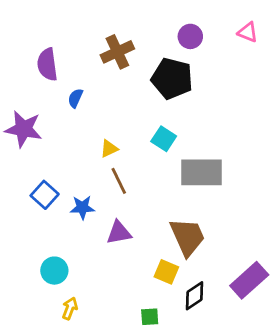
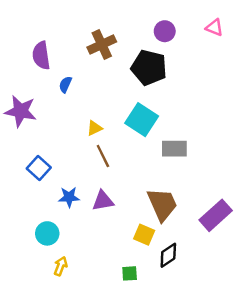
cyan square: (164, 139) -> (142, 120), size x1.5
gray rectangle: (202, 172) -> (174, 149), size x0.7
blue star: (82, 207) -> (69, 197), moved
purple rectangle: (249, 280) -> (216, 215), moved

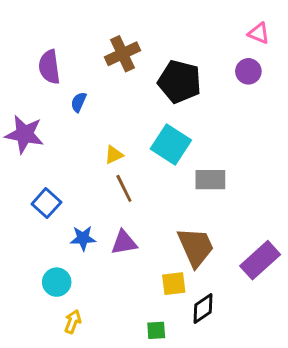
purple circle: (165, 31) -> (248, 71), moved
yellow square: (144, 235) -> (174, 284), turned -30

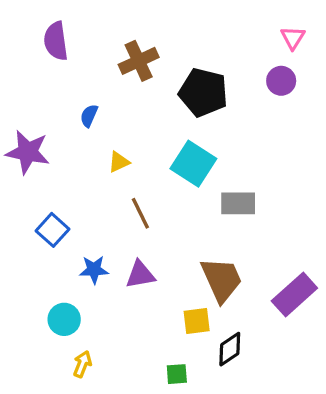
pink triangle: (259, 33) -> (293, 38), turned 40
purple semicircle: (49, 67) -> (56, 41), moved
yellow triangle: (114, 155) -> (119, 162), moved

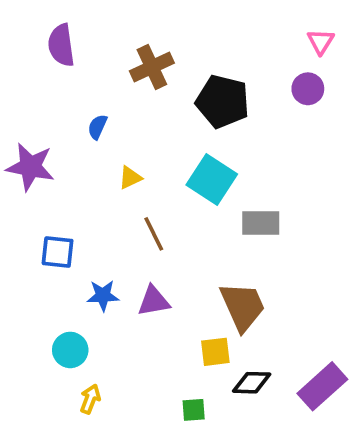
blue square: (53, 230) -> (58, 252), turned -36
purple rectangle: (294, 295) -> (322, 386), moved
black diamond: (230, 349) -> (252, 383), turned 36

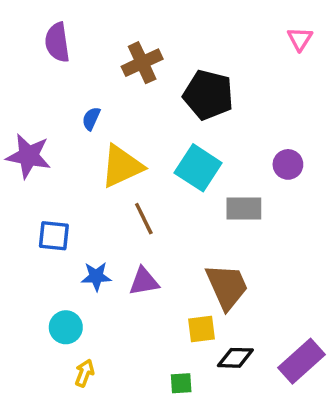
purple circle: (308, 89) -> (288, 164), moved
yellow triangle: (130, 178) -> (122, 166), size x2.0

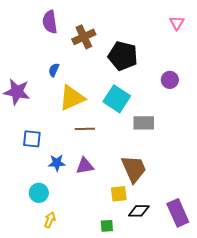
purple semicircle: (57, 42) -> (50, 22), moved
purple circle: (288, 164) -> (170, 80), moved
brown line: (144, 219) -> (85, 129), turned -66
purple rectangle: (302, 361) -> (178, 213), turned -72

